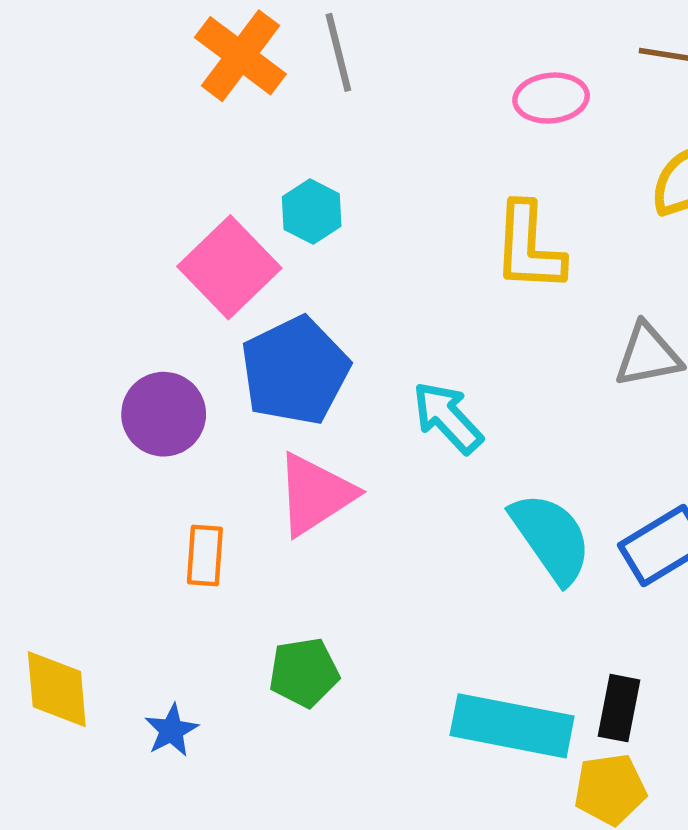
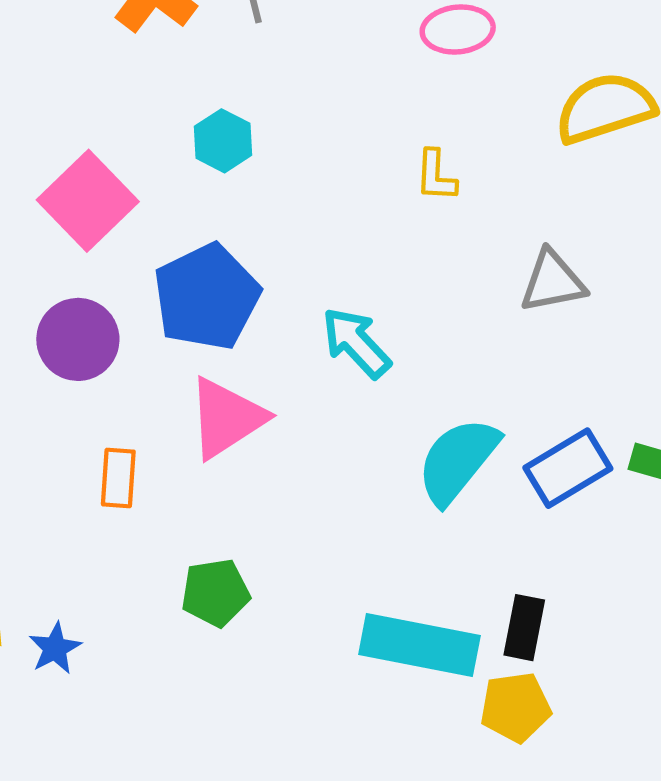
yellow L-shape: (529, 247) -> (436, 176), size x0.6
pink square: (229, 267) -> (88, 201), moved
cyan semicircle: (551, 538) -> (458, 461), turned -106
blue star: (171, 730) -> (55, 648), moved

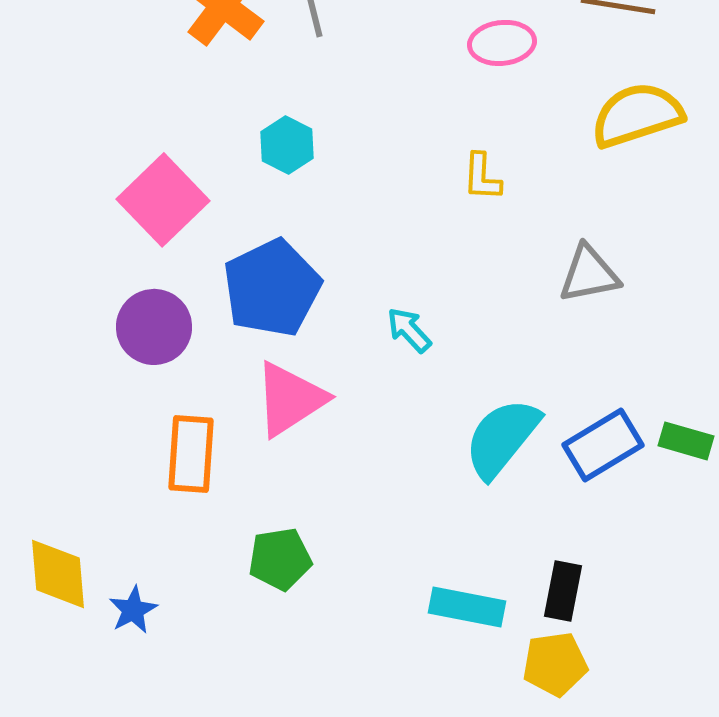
cyan arrow: (356, 343) -> (409, 330), size x0.7
orange rectangle: (118, 478) -> (191, 454), size x1.4
cyan rectangle: (419, 645) -> (467, 607), size x0.7

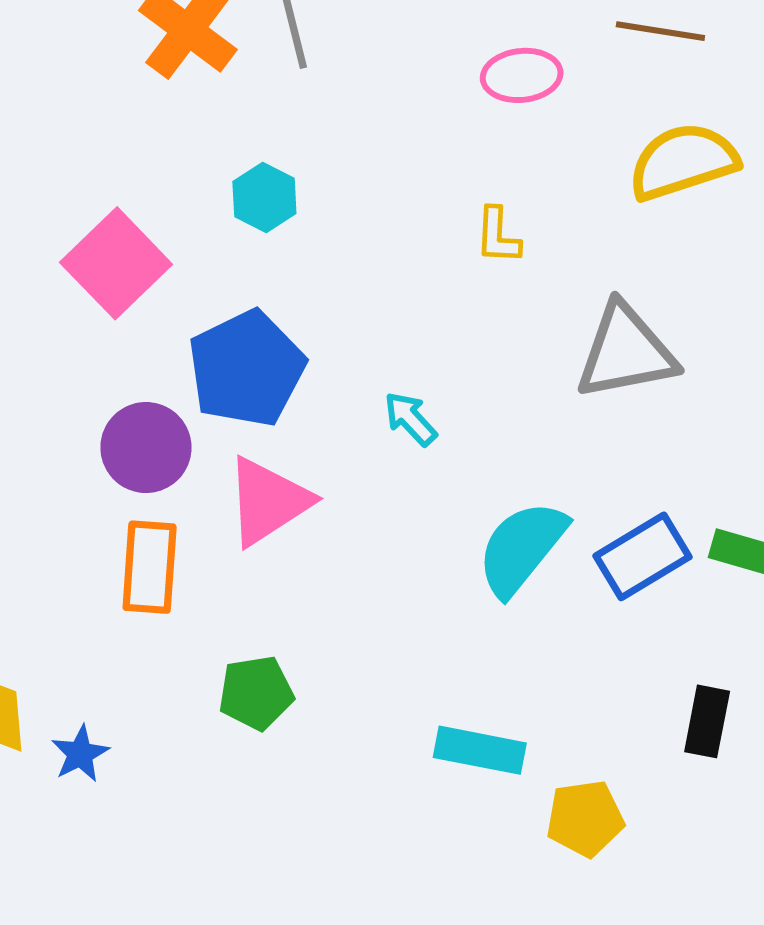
gray triangle: (589, 274) -> (626, 352), size x1.4
purple circle: (154, 327) -> (146, 448), moved
black rectangle: (563, 591) -> (707, 721), moved

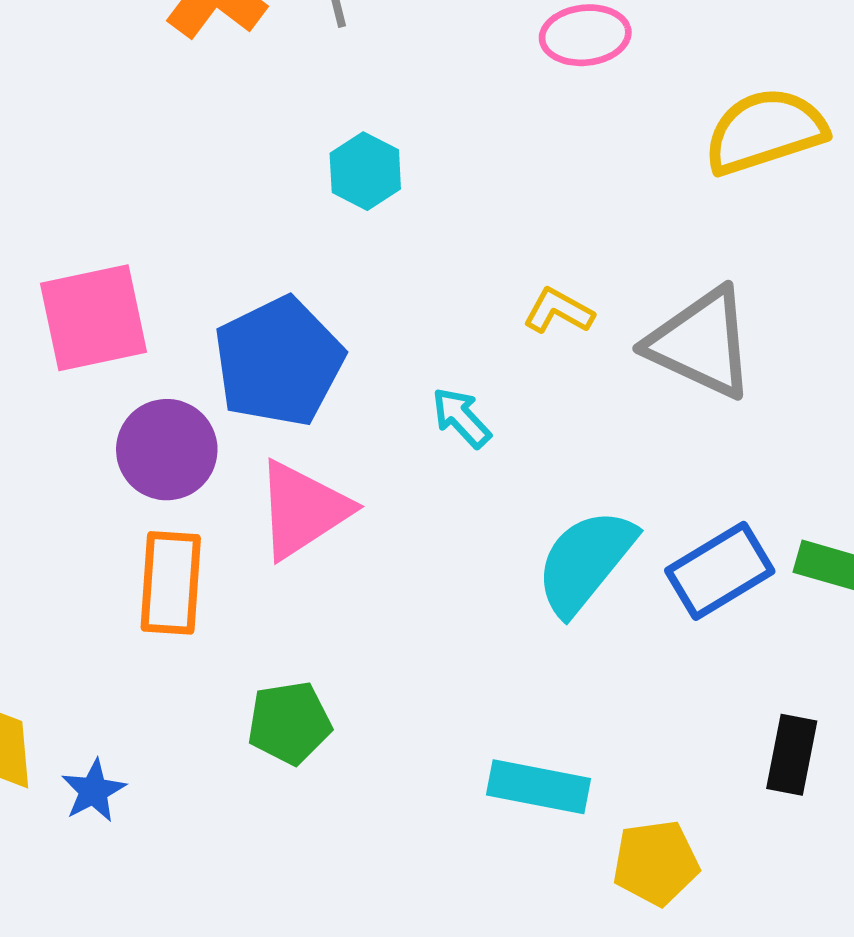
cyan hexagon: (264, 197) -> (365, 171), moved
yellow L-shape: (498, 236) -> (559, 311), moved, turned 116
pink square: (116, 263) -> (93, 318), moved, turned 32
gray triangle: (626, 352) -> (701, 343), turned 36

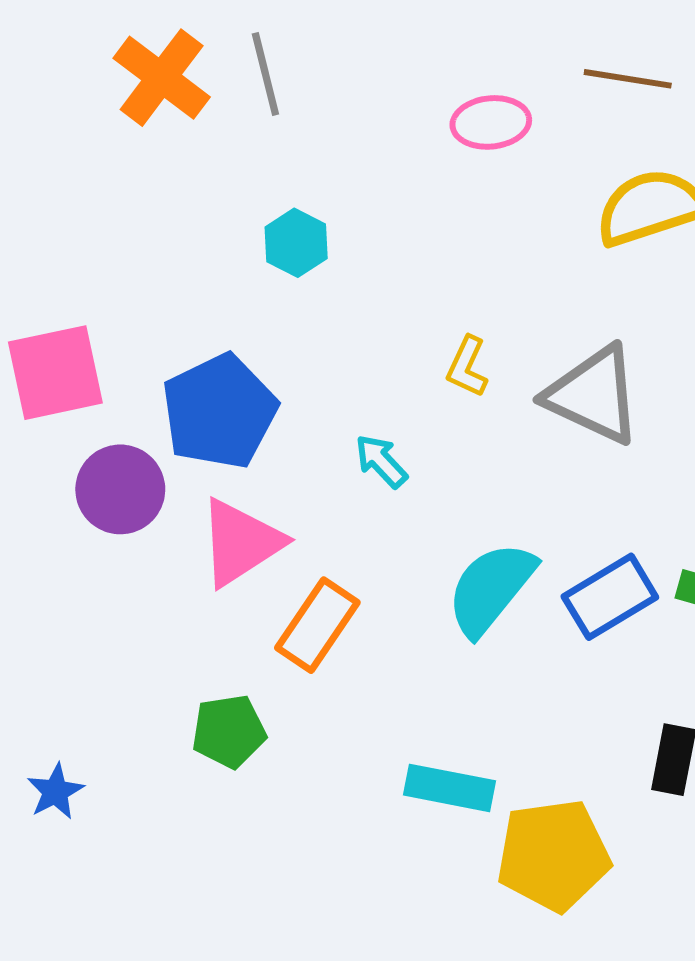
yellow L-shape: (559, 311) -> (467, 367), turned -94
orange rectangle: (171, 583) -> (317, 625), moved, turned 30
yellow pentagon: (656, 863) -> (553, 855), size x1.5

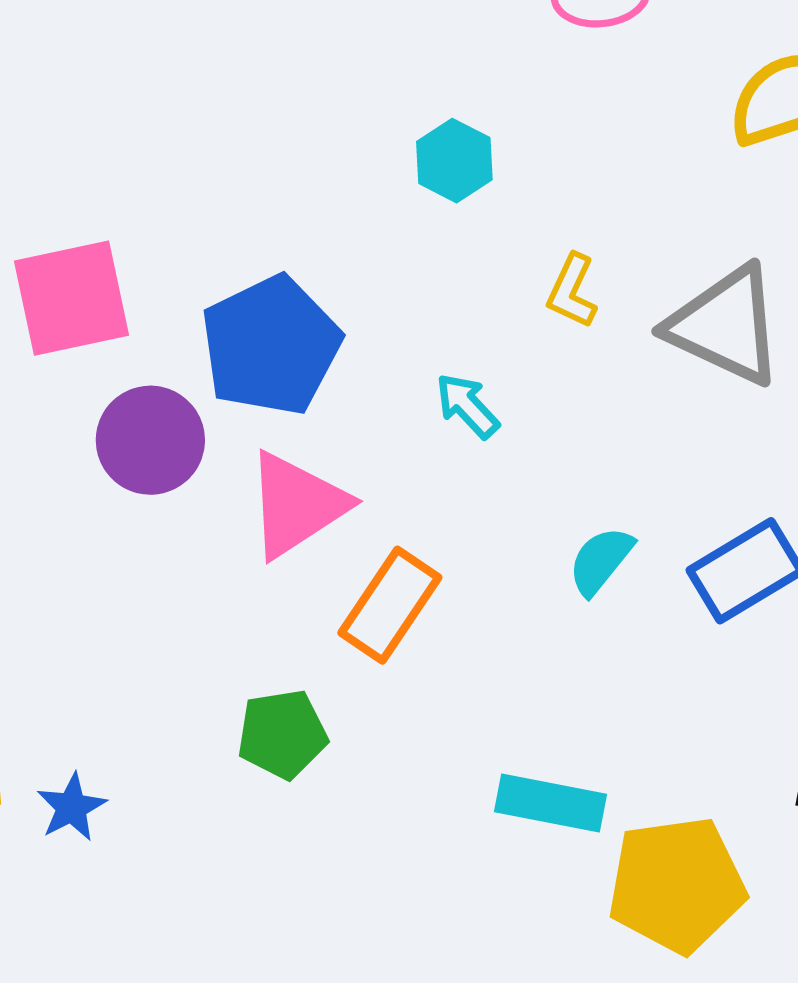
cyan hexagon: (296, 243) -> (454, 161), moved
cyan semicircle: (491, 589) -> (601, 561), size x0.6

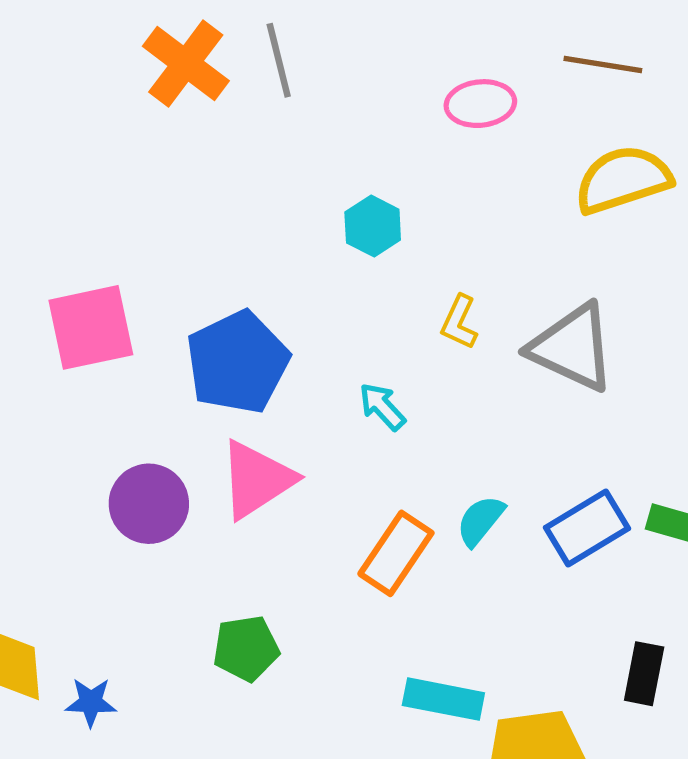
purple circle: (150, 440) -> (149, 504), moved
orange rectangle: (390, 605) -> (396, 553), moved
blue star: (71, 807) -> (91, 702), turned 30

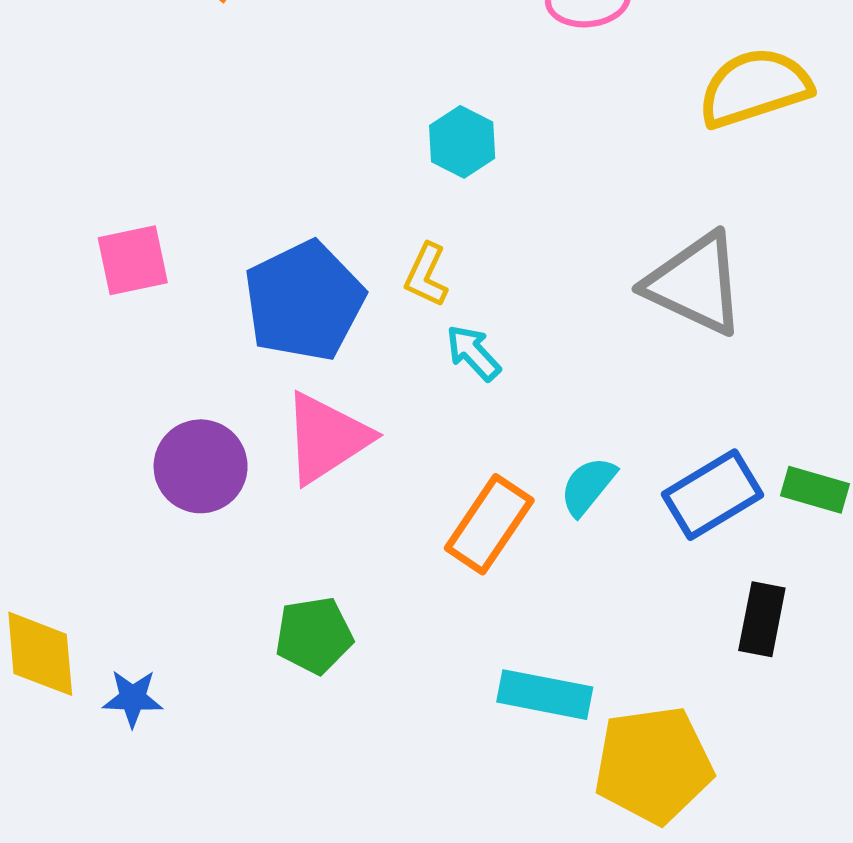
yellow L-shape: (459, 322) -> (426, 275), moved
pink square: (91, 327) -> (133, 260), size x0.7
black rectangle: (644, 674) -> (762, 619), moved

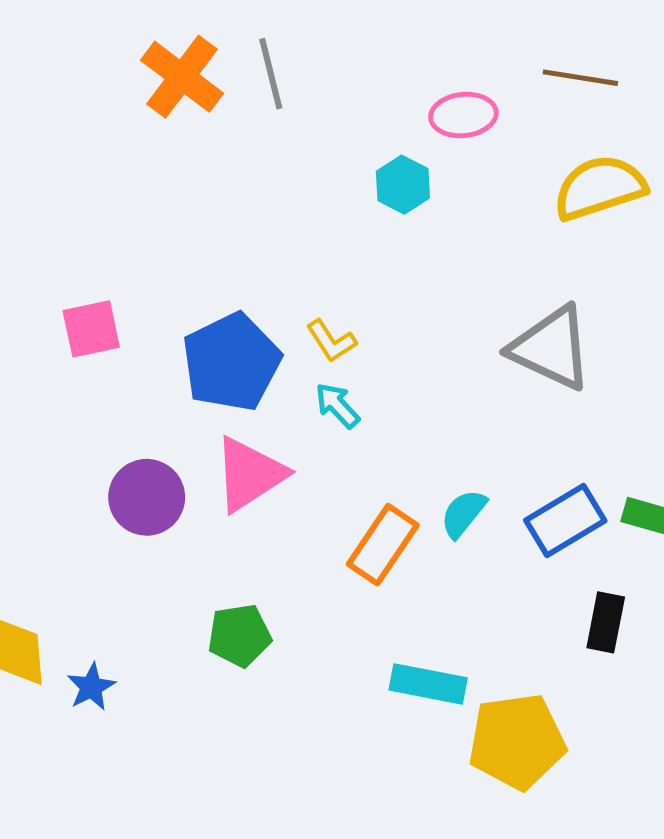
cyan hexagon: (462, 142) -> (403, 185), moved
yellow L-shape: (426, 275) -> (331, 341), turned -58
cyan arrow: (473, 353) -> (337, 405), moved
blue star: (133, 698) -> (91, 687), turned -30

